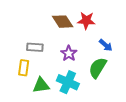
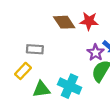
purple star: (69, 53) -> (96, 52), moved
yellow rectangle: (24, 68) -> (23, 71), turned 35

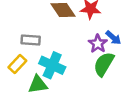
cyan cross: (70, 86) -> (52, 65), moved

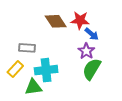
blue arrow: (113, 38) -> (92, 34), moved
cyan cross: (52, 65) -> (46, 70), turned -30

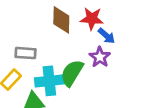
brown diamond: (56, 21) -> (61, 20), turned 35
green semicircle: (92, 69) -> (72, 73), moved

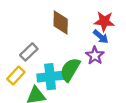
red star: (92, 19) -> (104, 21), moved
gray rectangle: (26, 53) -> (29, 52), turned -48

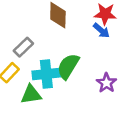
purple star: (95, 55) -> (106, 83), moved

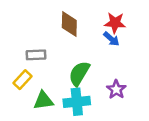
gray rectangle: (23, 47) -> (36, 55), turned 42
cyan cross: (46, 74) -> (77, 102), moved

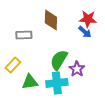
gray rectangle: (36, 55) -> (24, 35), moved
purple star: (116, 89) -> (77, 69), moved

